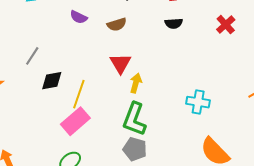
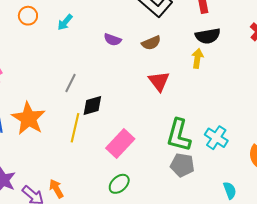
black semicircle: (174, 23) -> (208, 36), size x1.4
yellow arrow: (136, 83) -> (197, 58), moved
yellow line: (79, 94) -> (75, 128), moved
cyan cross: (198, 102) -> (216, 138), moved, turned 30

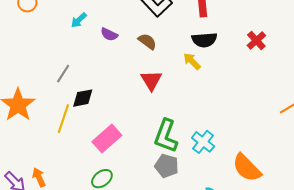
cyan arrow: (65, 22) -> (79, 20), moved
brown semicircle: (151, 43) -> (147, 41), turned -126
yellow arrow: (197, 58) -> (192, 61), turned -60

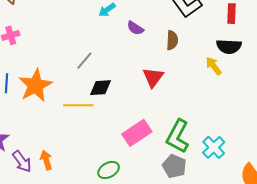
brown semicircle: (147, 41) -> (172, 40), turned 48
red triangle: (151, 80) -> (153, 77), moved
yellow line: (63, 119) -> (78, 105), turned 64
pink rectangle: (107, 138) -> (137, 133), moved

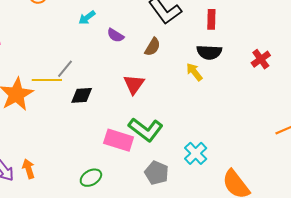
brown semicircle: (172, 40) -> (152, 47), turned 30
yellow line: (78, 105) -> (47, 80), moved
pink rectangle: (137, 133) -> (119, 140), turned 52
green L-shape: (178, 136) -> (146, 130), moved, turned -80

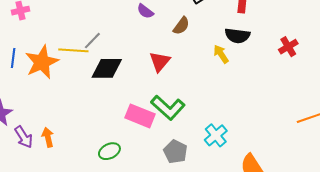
black diamond: (82, 95) -> (107, 68), size x1.4

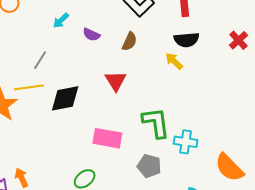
gray line: (92, 41) -> (40, 60), moved
green L-shape: (168, 108) -> (156, 123), moved, turned -128
cyan cross: (216, 135) -> (186, 142), turned -30

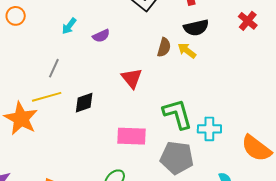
purple semicircle: (91, 35) -> (101, 36), turned -42
brown semicircle: (130, 41) -> (164, 47), moved
black diamond: (65, 98) -> (84, 103), size x0.7
gray pentagon: (149, 166) -> (177, 158), size x1.4

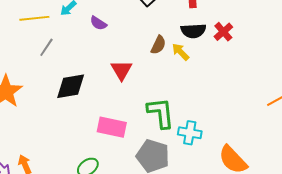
red cross: (248, 21) -> (223, 32), moved
purple semicircle: (101, 36) -> (98, 23), turned 48
yellow line: (47, 97) -> (34, 18), moved
black diamond: (84, 103) -> (71, 86), size x1.4

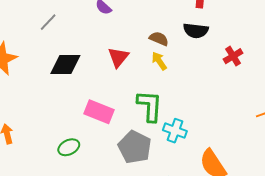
red cross: (223, 32) -> (233, 56), moved
brown semicircle: (158, 45) -> (159, 39), turned -102
yellow arrow: (180, 52) -> (159, 61), moved

